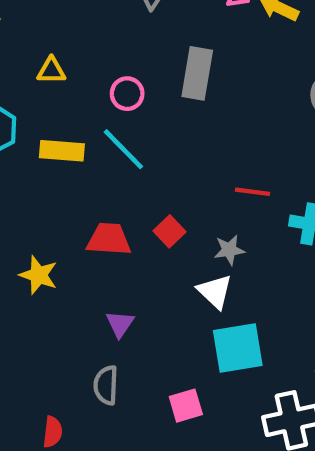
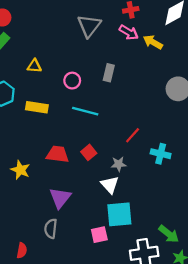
gray rectangle: (197, 73) -> (109, 73), size x0.7
cyan line: (123, 149) -> (85, 111), moved, turned -35
red line: (252, 192) -> (133, 135), turned -60
purple triangle: (120, 324) -> (60, 198), size x1.5
pink square: (186, 406) -> (99, 235), moved

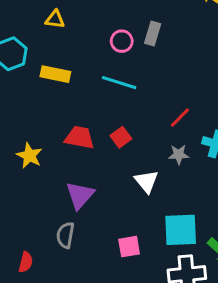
pink circle: (72, 81) -> (122, 41), moved
gray star: (119, 164) -> (179, 155), moved
cyan square: (119, 214) -> (181, 230), moved

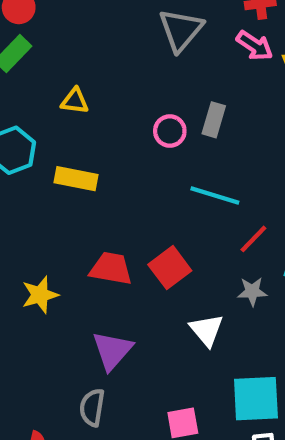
cyan line: (119, 83) -> (215, 195), moved
red square: (121, 137) -> (170, 268), size x1.4
yellow star: (29, 156) -> (40, 295), turned 30

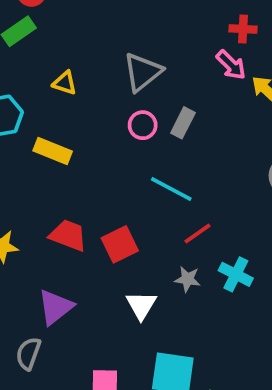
gray triangle: (181, 30) -> (143, 72), moved

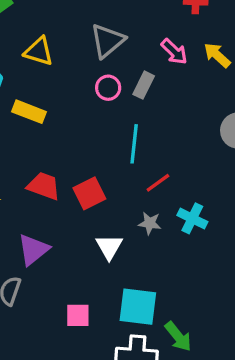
pink arrow: (231, 65) -> (174, 52), moved
yellow triangle: (65, 83) -> (39, 51), size x1.4
cyan line: (171, 189) -> (134, 144), turned 69

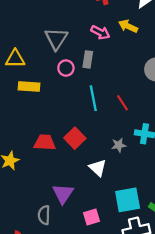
yellow rectangle: (29, 112) -> (29, 86), moved
red line: (158, 183) -> (123, 103), moved, turned -70
purple triangle: (33, 250) -> (63, 194), moved

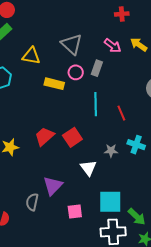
gray triangle: (56, 39) -> (72, 44), turned -30
yellow rectangle: (29, 86) -> (54, 84), moved
red trapezoid: (45, 142) -> (44, 136), turned -55

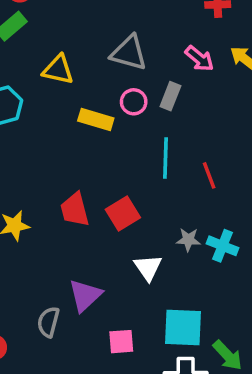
gray triangle: (72, 44) -> (129, 53), turned -30
red trapezoid: (44, 136) -> (75, 210), turned -65
cyan cross: (136, 145) -> (222, 246), moved

